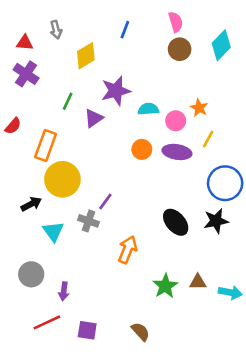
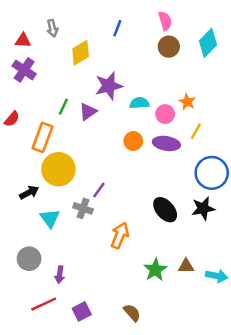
green line: (68, 101) -> (63, 107), moved
purple square: (87, 330) -> (82, 311), turned -36

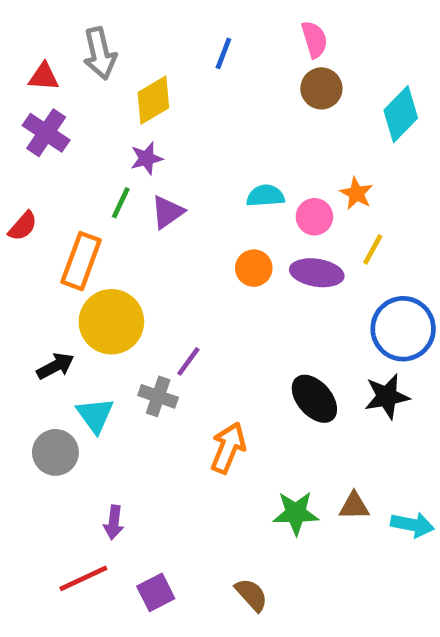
gray arrow: (52, 28) -> (100, 53), size x1.5
cyan diamond: (208, 43) -> (401, 114), moved
purple star: (109, 86) -> (146, 158), moved, size x0.6
gray circle: (29, 259) -> (55, 452), moved
green star: (155, 270) -> (296, 513), turned 30

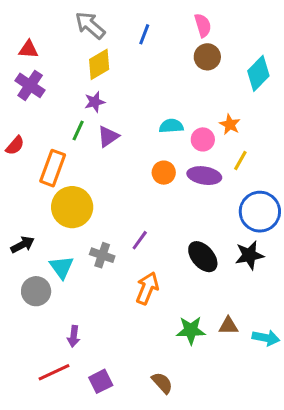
gray arrow: (100, 53) -> (90, 25), moved, turned 144
purple line: (188, 361) -> (140, 240), moved
black arrow: (55, 366) -> (23, 245), moved

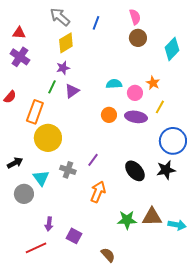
brown triangle: (228, 326) -> (152, 217), size x1.5
purple square: (101, 381) -> (74, 236), moved, turned -35

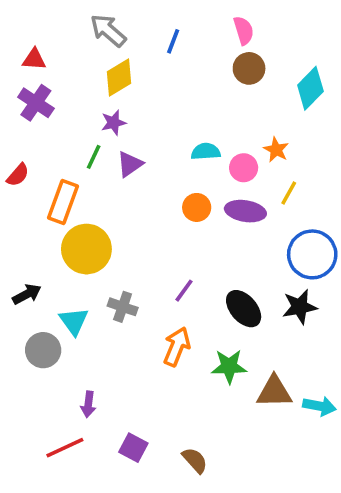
purple line: (93, 160) -> (184, 291), moved
green star: (127, 220) -> (229, 366), moved
purple square: (74, 236) -> (133, 448), moved

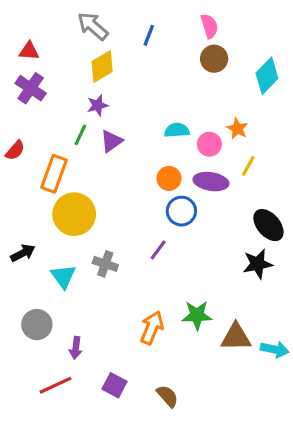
blue circle: (312, 254) -> (181, 211), moved, size x0.7
black ellipse: (244, 309) -> (268, 225), moved
orange arrow: (177, 347) -> (152, 328), moved
gray circle: (43, 350) -> (37, 325), moved

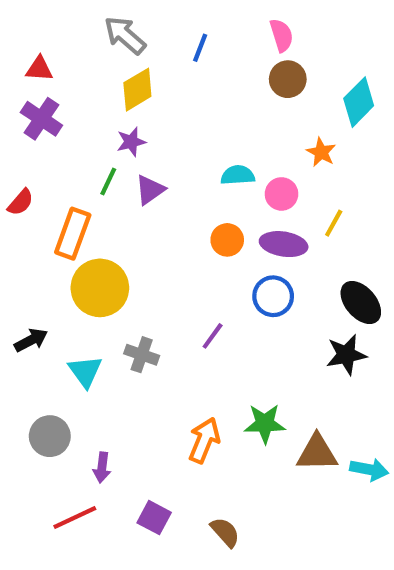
orange star: (237, 129) -> (321, 152), moved
blue circle: (181, 211) -> (273, 296), moved

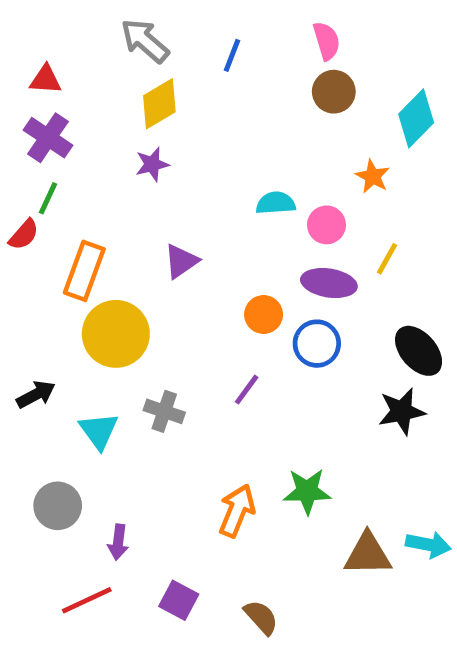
green line: (108, 181) -> (48, 198), moved
purple triangle: (150, 190) -> (181, 261), moved
orange circle: (227, 240) -> (264, 314), moved
brown triangle: (317, 453) -> (368, 554), moved

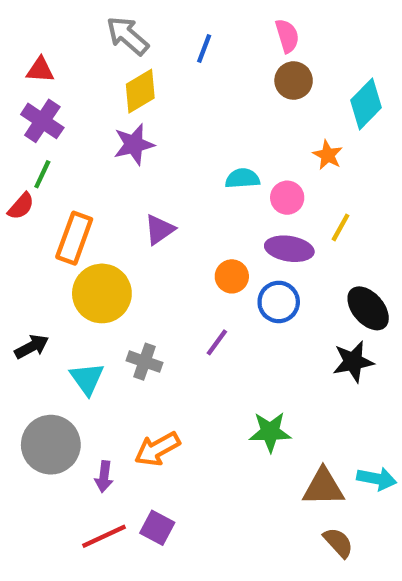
purple star: (152, 164) -> (134, 144), size x1.4
gray circle: (58, 506) -> (51, 445), size x1.4
orange arrow: (237, 511) -> (157, 449), moved, turned -141
red line: (87, 600) -> (104, 536), moved
brown semicircle: (261, 617) -> (338, 543), moved

